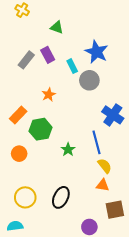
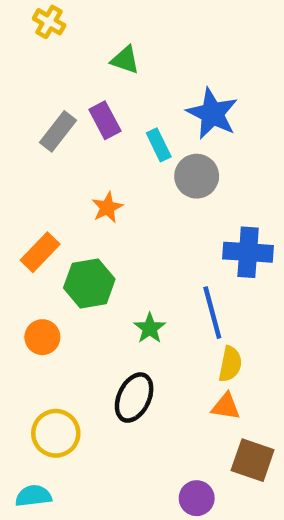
blue cross: (113, 115) -> (248, 252), turned -30
yellow semicircle: (105, 166) -> (230, 364), turned 49
black ellipse: (61, 197) -> (134, 398), moved
brown square: (115, 210) -> (253, 460), turned 30

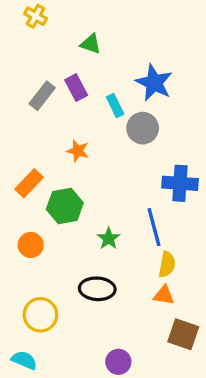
orange star: (107, 207) -> (78, 151), turned -30
black ellipse: (134, 398) -> (97, 289), turned 68
cyan semicircle: (33, 496) -> (24, 360), turned 30
purple circle: (197, 498) -> (118, 362), moved

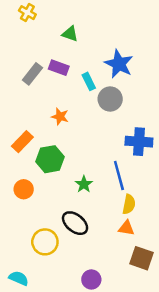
purple rectangle: (76, 88) -> (59, 68), turned -42
black ellipse: (97, 289) -> (75, 223), turned 36
yellow circle: (40, 315) -> (45, 242), moved

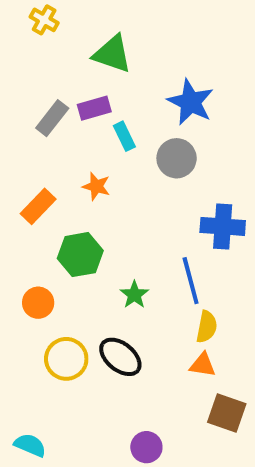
green triangle: (70, 34) -> (112, 54), size x1.5
purple rectangle: (59, 68) -> (94, 108), turned -36
cyan rectangle: (89, 81) -> (124, 136), moved
orange rectangle: (22, 142) -> (38, 206), moved
yellow circle: (45, 242) -> (66, 359), moved

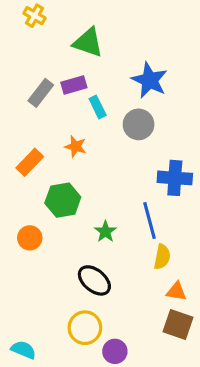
yellow circle: (66, 359) -> (85, 328), moved
orange triangle: (203, 365) -> (176, 291), moved

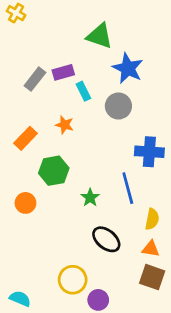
yellow cross: (34, 16) -> (16, 13), moved
green triangle: (88, 42) -> (100, 36), moved
yellow semicircle: (162, 257) -> (152, 219), moved
black ellipse: (94, 280) -> (106, 239), moved

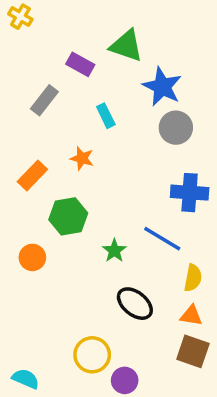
purple rectangle: (63, 72) -> (80, 64), moved, turned 45
gray circle: (118, 106) -> (176, 128), moved
blue line: (128, 188) -> (162, 239), turned -44

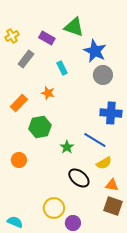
yellow cross: (20, 17) -> (12, 36), moved, turned 32
orange circle: (32, 257) -> (19, 160), moved
yellow semicircle: (193, 278) -> (104, 163), moved, turned 49

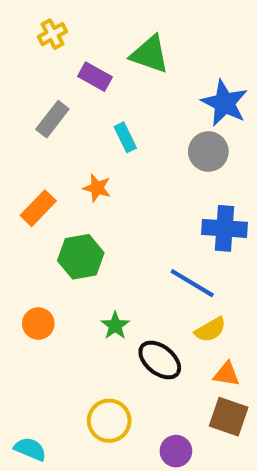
yellow cross: (12, 36) -> (52, 34), moved
blue star: (95, 51) -> (225, 103), moved
green star: (67, 147) -> (115, 326), moved
purple circle: (73, 223) -> (176, 451), moved

